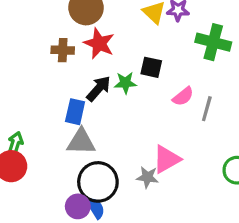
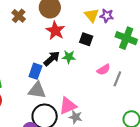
brown cross: (63, 50) -> (19, 16), moved, turned 32
black square: (151, 67) -> (86, 39), moved
pink triangle: (167, 159) -> (68, 106), moved

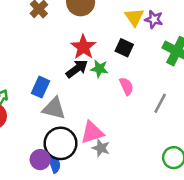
red star: (55, 31) -> (83, 47), moved
pink semicircle: (104, 70) -> (126, 86), moved, turned -88
blue rectangle: (35, 71) -> (41, 87), moved

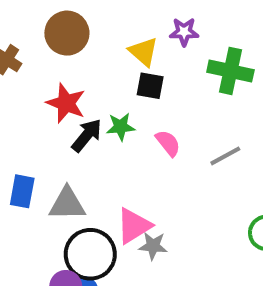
yellow triangle: (134, 17) -> (143, 52), moved
red star: (83, 47) -> (66, 103), moved
blue rectangle: (41, 87) -> (22, 191), moved
gray line: (160, 103) -> (225, 156), turned 48

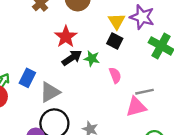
purple star: (184, 32) -> (142, 17), size x1.5
gray triangle: (67, 204) -> (50, 92), turned -45
pink triangle: (134, 226) -> (136, 107), moved

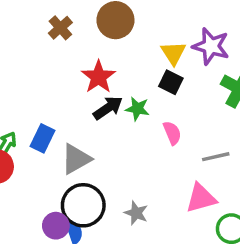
pink triangle: (136, 107) -> (201, 198), moved

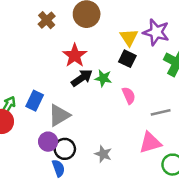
black circle: (83, 205) -> (65, 149), size x0.7
purple circle: (56, 226) -> (48, 142), moved

